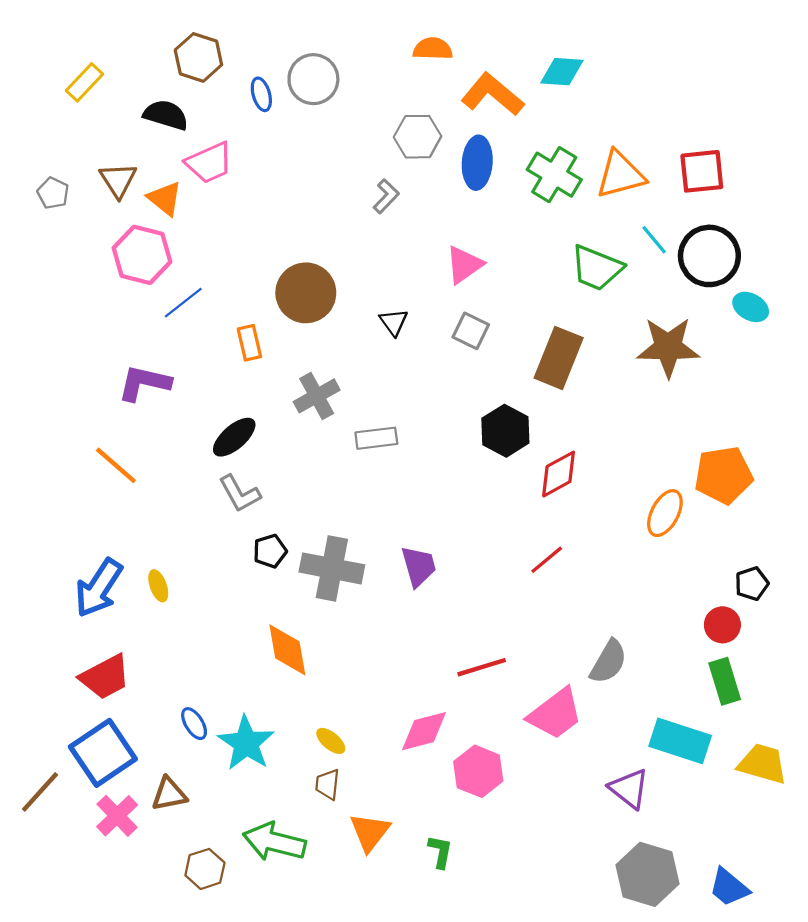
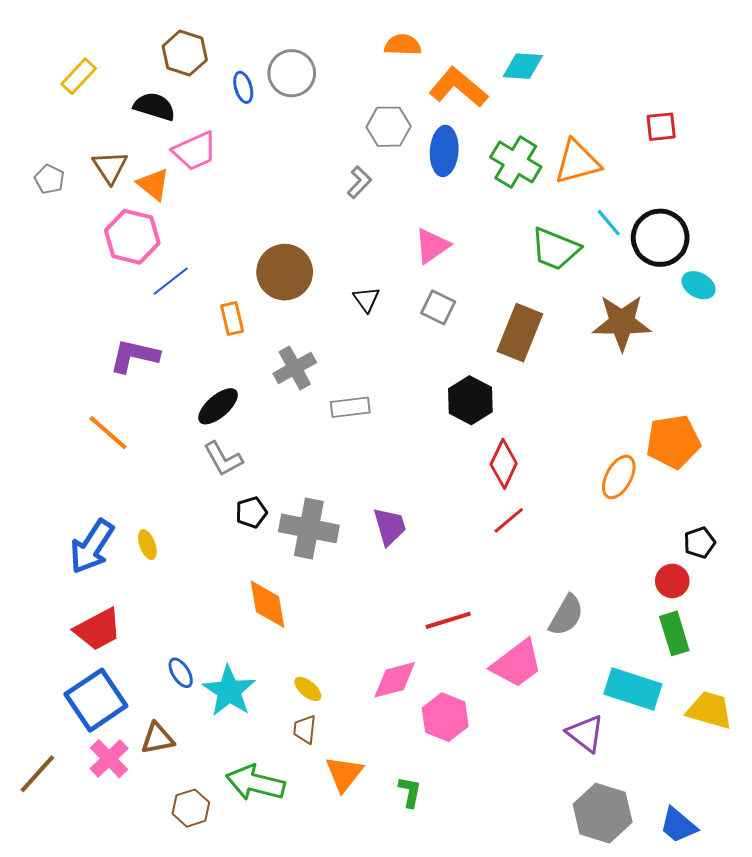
red square: (702, 171) -> (661, 127), moved, size x0.7
red diamond: (559, 474) -> (504, 464), moved, turned -36
brown line: (40, 792) -> (37, 774), moved

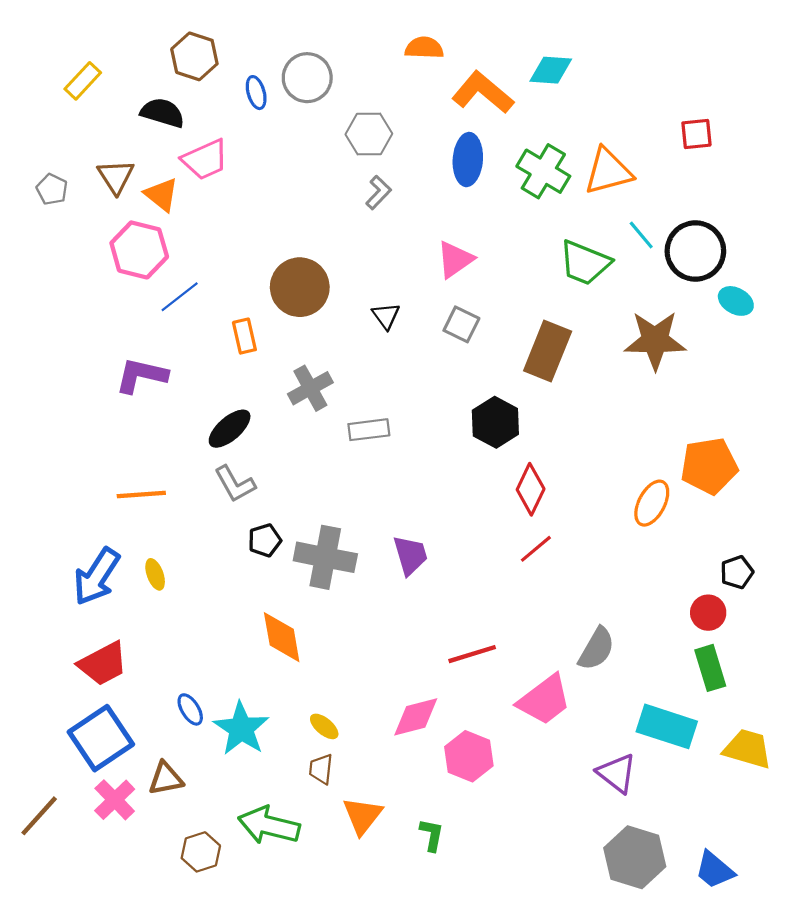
gray hexagon: (389, 127) -> (369, 134), moved
orange line: (108, 433) -> (141, 495), moved, turned -45

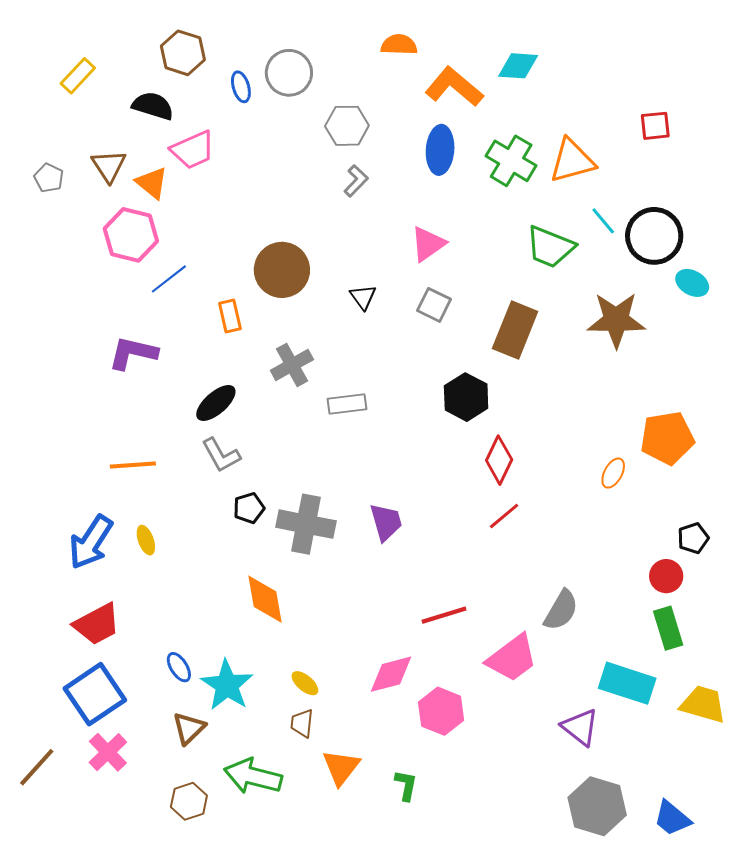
orange ellipse: (652, 503) -> (613, 473), size x0.7
brown triangle: (166, 779) -> (189, 728), moved, turned -33

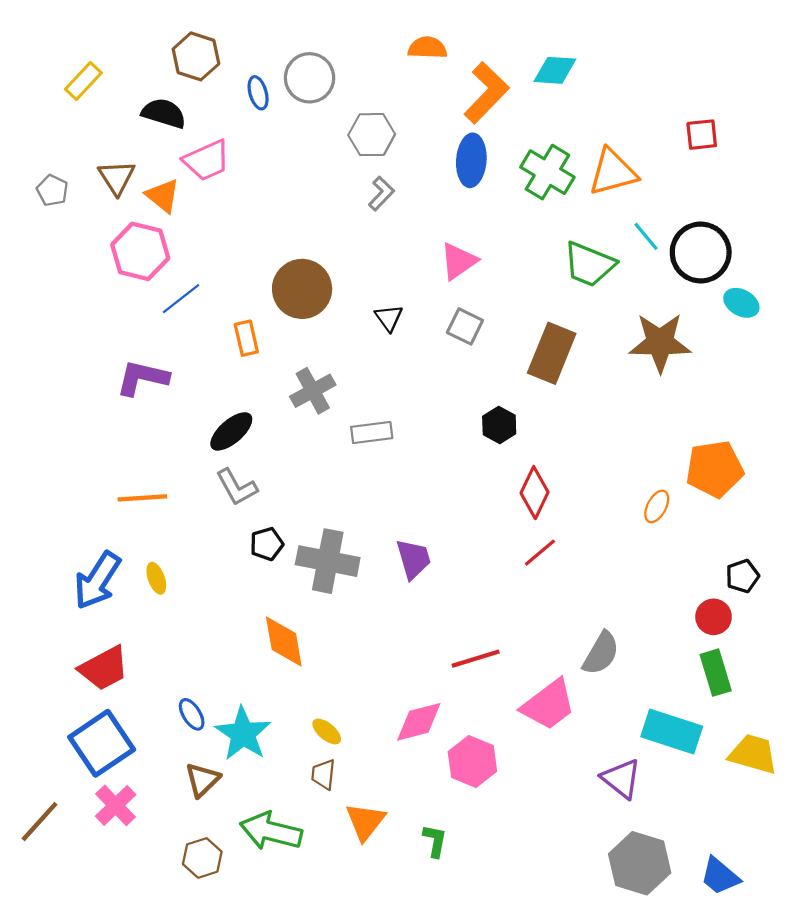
orange L-shape: (454, 87) -> (486, 93), turned 94
black hexagon: (466, 397) -> (499, 425), size x0.7

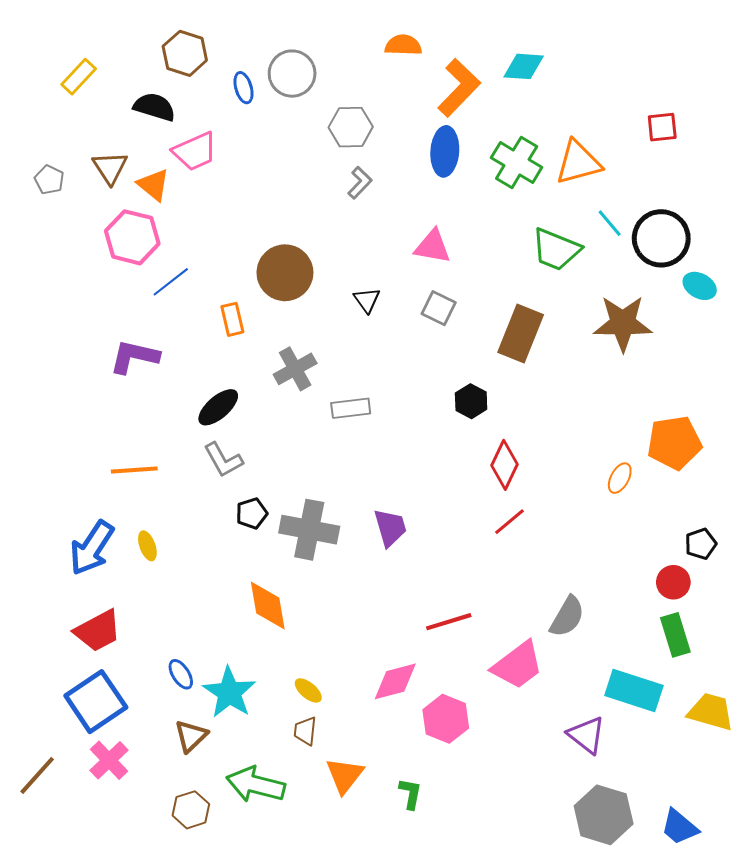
pink triangle: (458, 261) -> (433, 246), turned 45

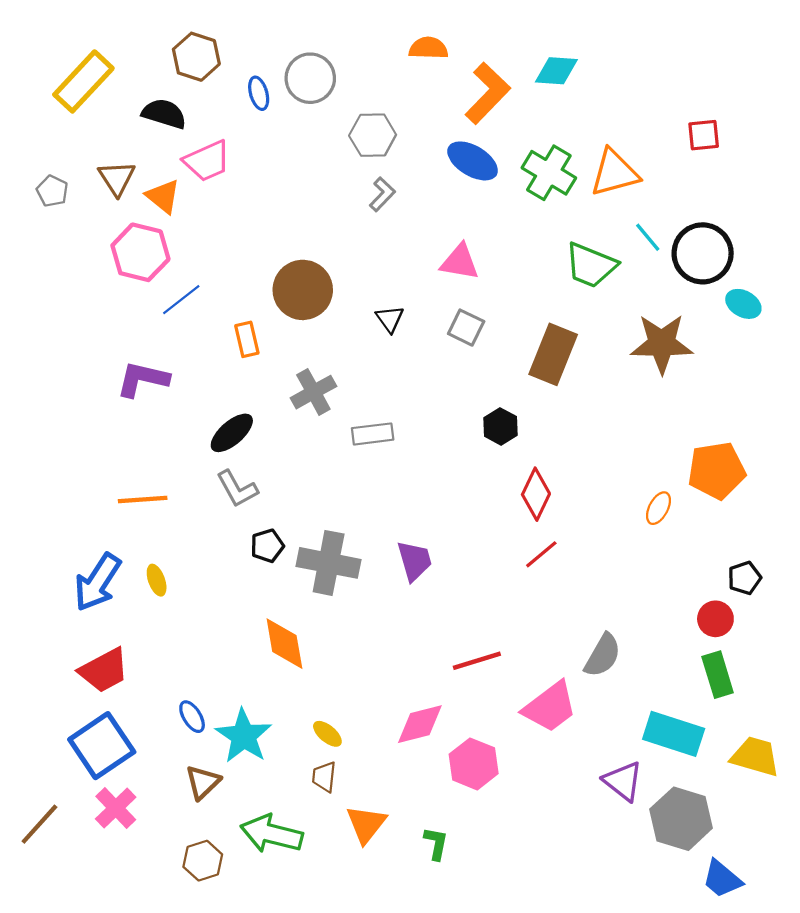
yellow rectangle: (79, 77) -> (83, 81), size x1.6
blue ellipse: (445, 151) -> (473, 161), turned -63
gray hexagon: (604, 815) -> (681, 819), moved

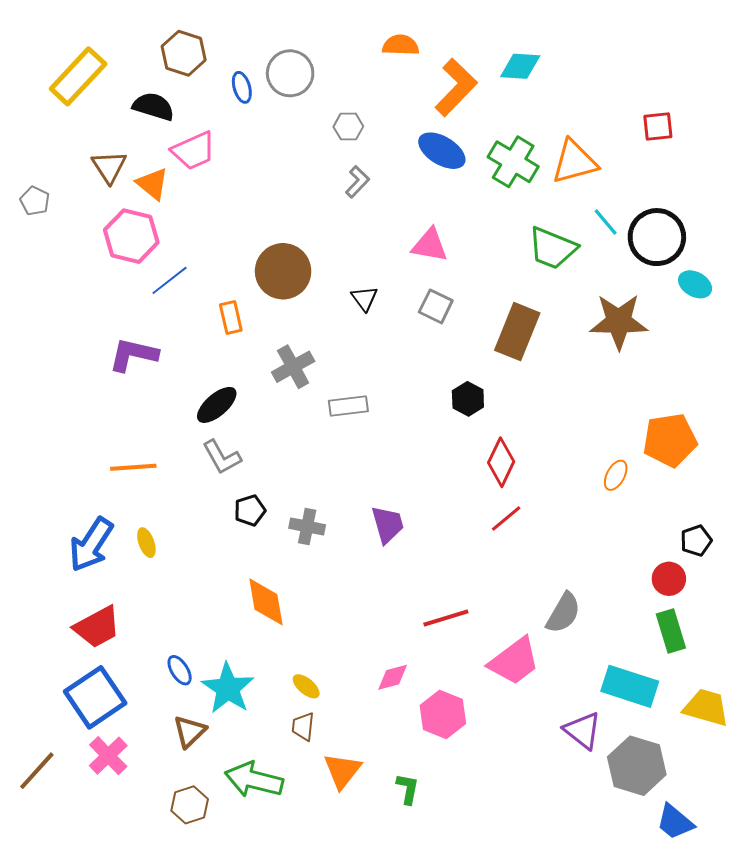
gray hexagon: (373, 135) -> (348, 127), size x0.7
gray pentagon: (52, 191) -> (35, 201), moved
gray cross: (329, 563) -> (307, 527), size x0.6
pink diamond: (420, 724) -> (393, 677), size x0.7

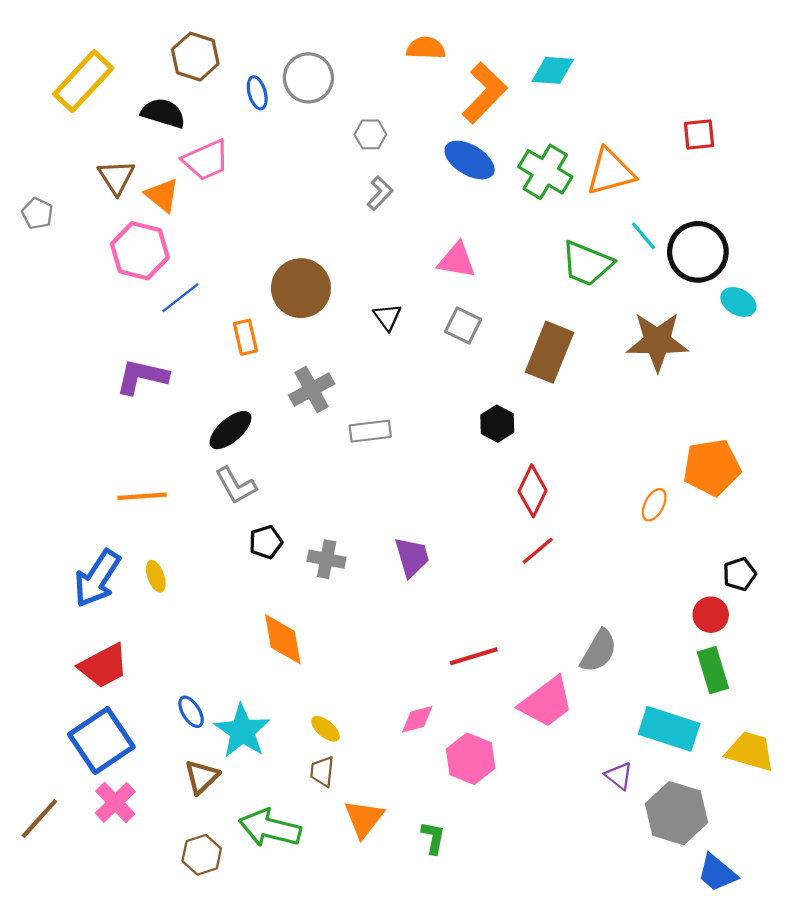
purple triangle: (583, 730) -> (619, 776), size x0.7

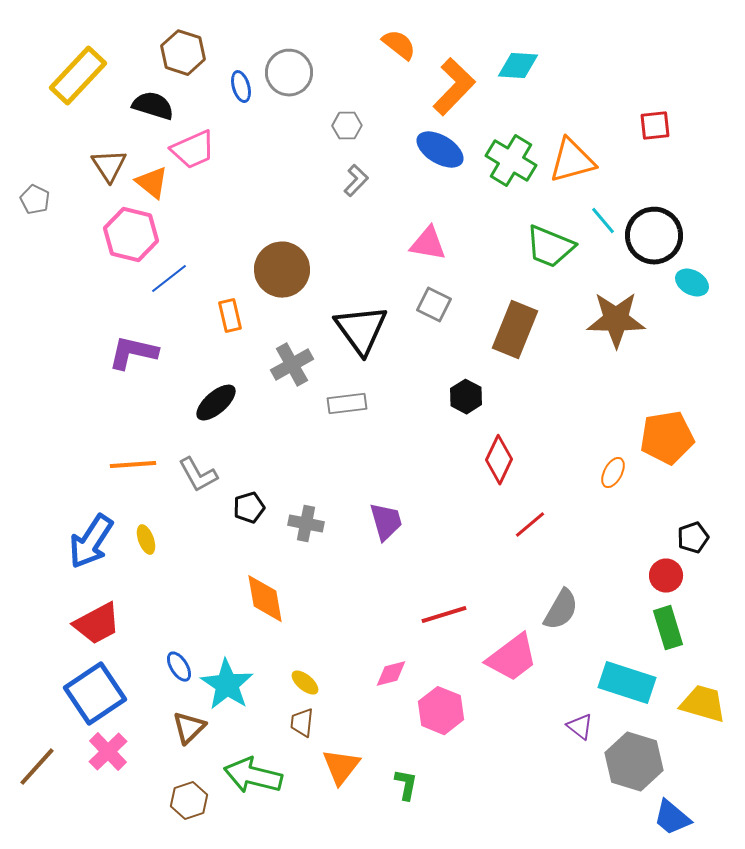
orange semicircle: (426, 48) -> (399, 45), turned 36
black triangle: (387, 317) -> (361, 330), moved, size x2.0
gray L-shape: (236, 486) -> (198, 475), moved
red line: (538, 551) -> (530, 525), moved

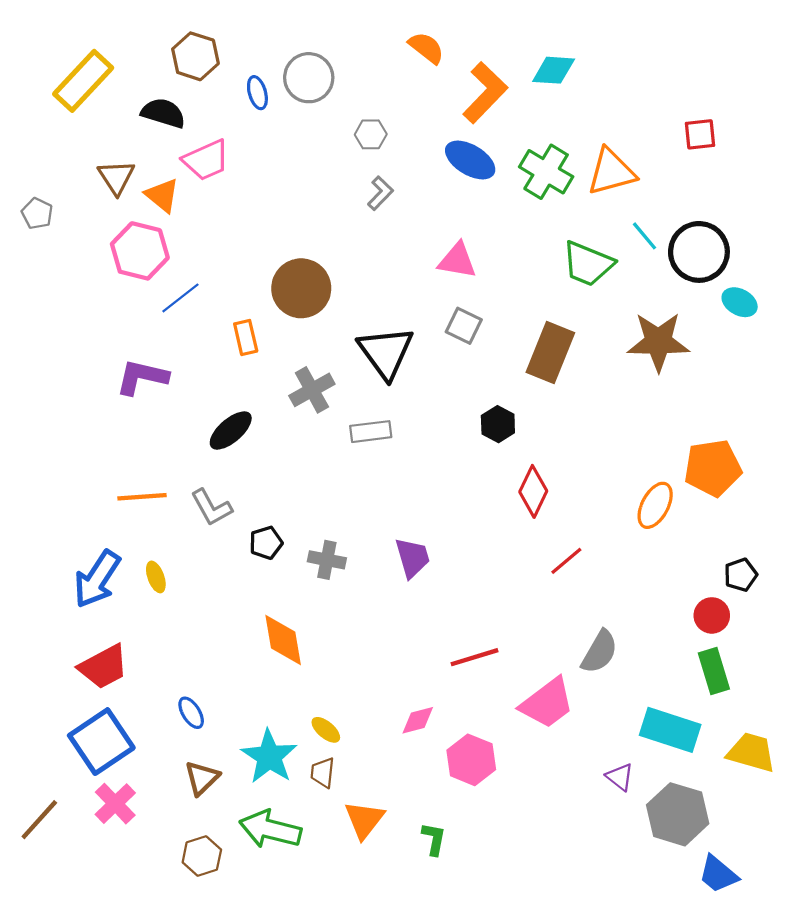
orange ellipse: (613, 473) -> (655, 505), size x1.4
cyan star: (227, 685) -> (269, 757), moved

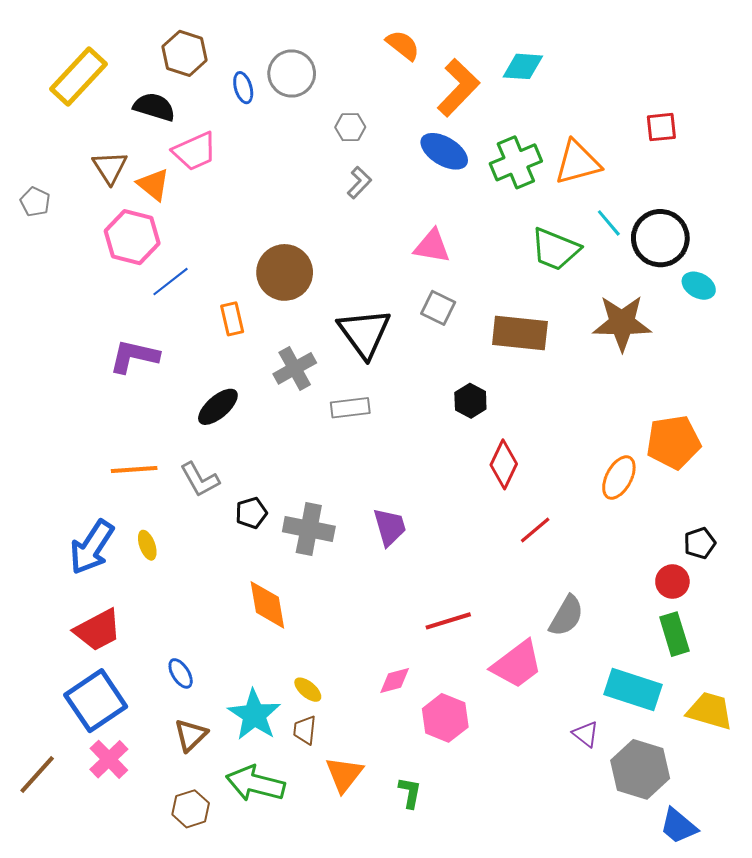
green cross: (546, 172) -> (516, 162), turned 36
brown rectangle: (550, 352) -> (520, 333), turned 74
gray cross: (327, 560) -> (309, 529), size x1.4

